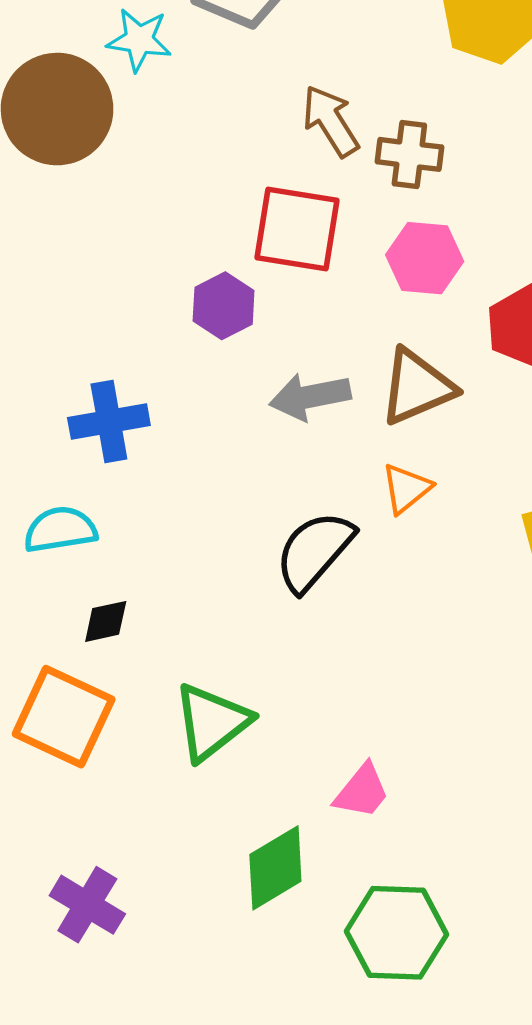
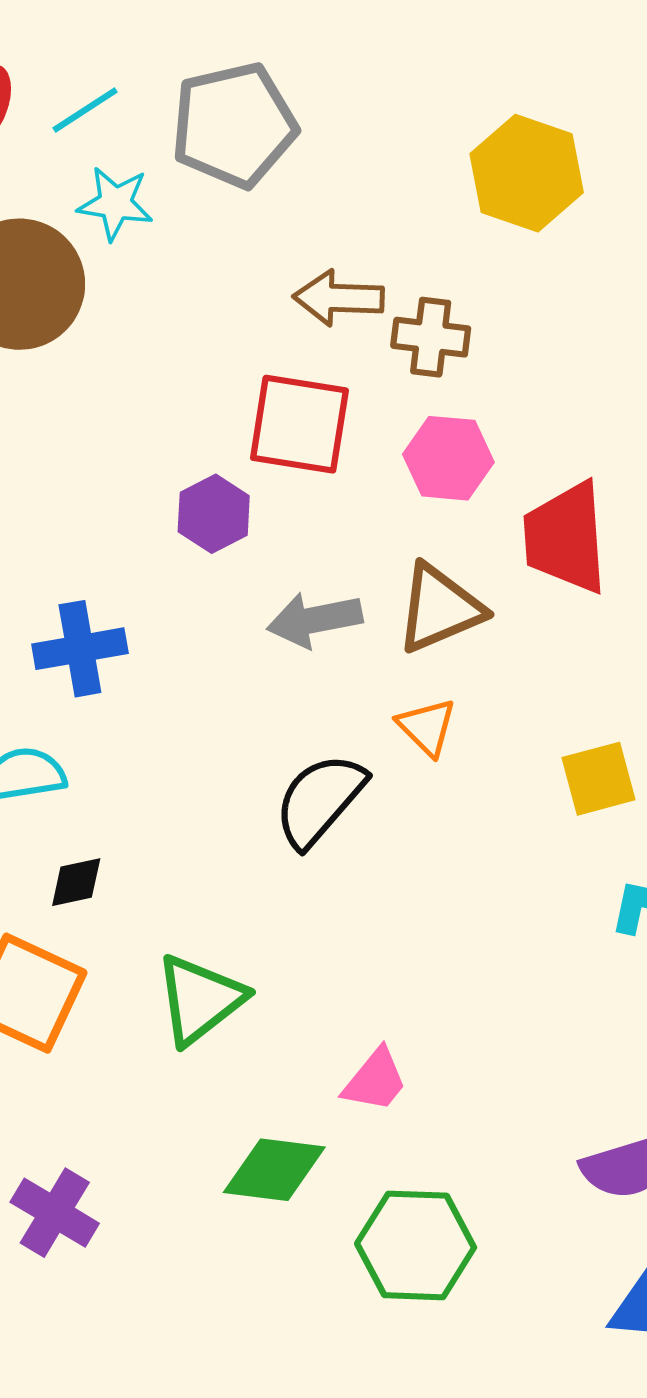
brown arrow: (331, 121) -> (339, 298), turned -56
orange triangle: (406, 488) -> (427, 727), turned -36
green diamond: (275, 868) -> (274, 1170), turned 38

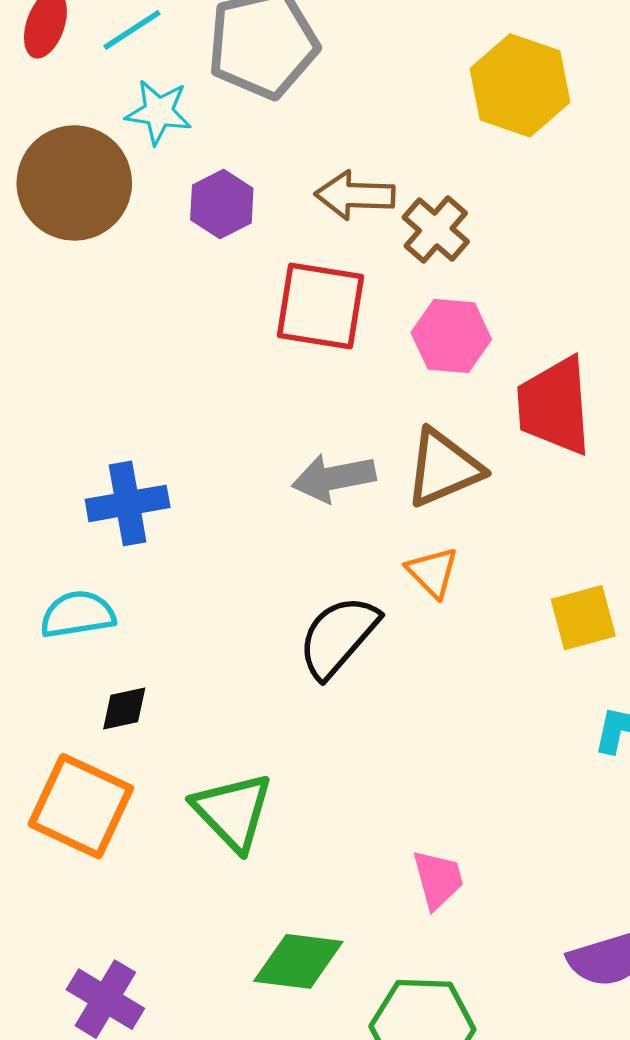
brown cross: (431, 337) -> (436, 230), turned 34
purple hexagon: (214, 514) -> (222, 204), moved
green triangle: (200, 999) -> (233, 812), turned -36
pink trapezoid: (375, 1080) -> (438, 879), moved, turned -54

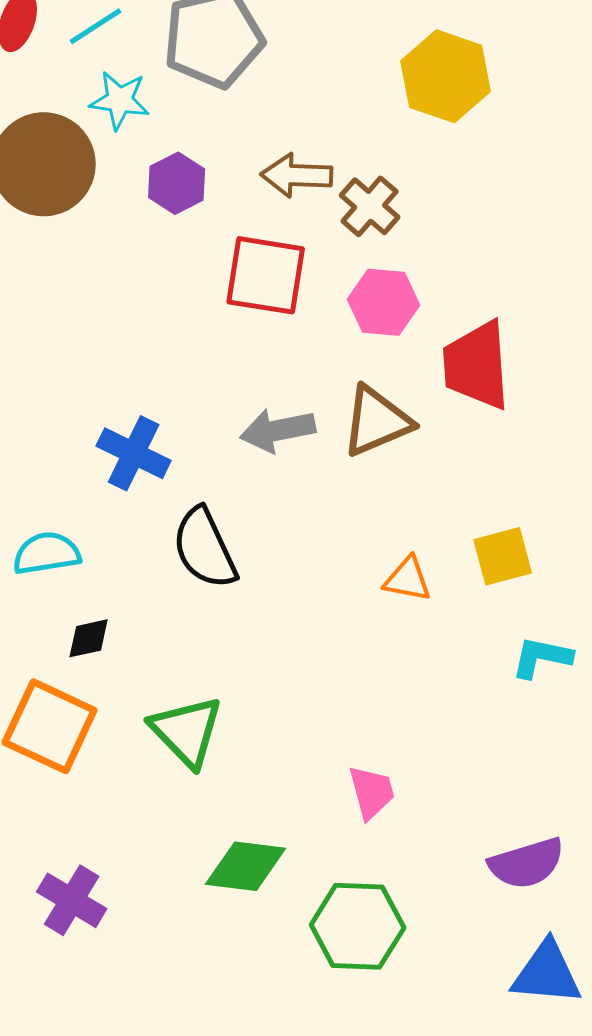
blue cross: (128, 503) -> (134, 453), moved, turned 36
orange triangle: (432, 572) -> (408, 579), moved, turned -34
black semicircle: (338, 636) -> (205, 548), moved, turned -66

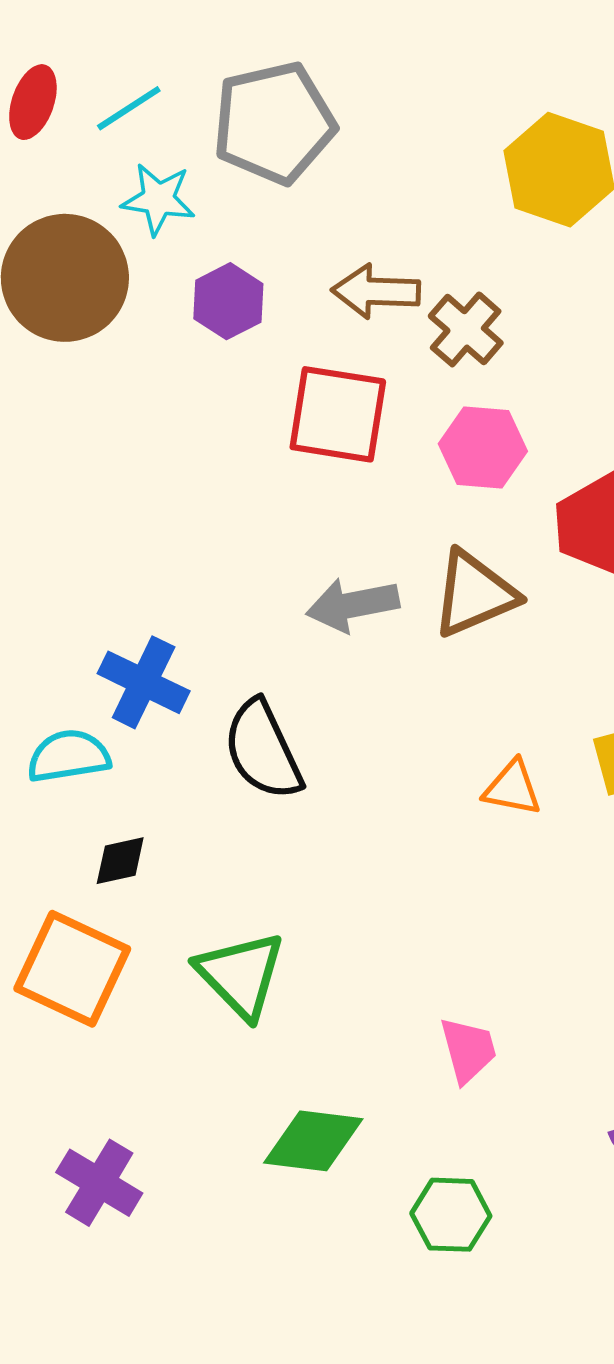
blue cross: (134, 453) -> (144, 682), moved
green hexagon: (358, 926) -> (451, 1215), size x0.7

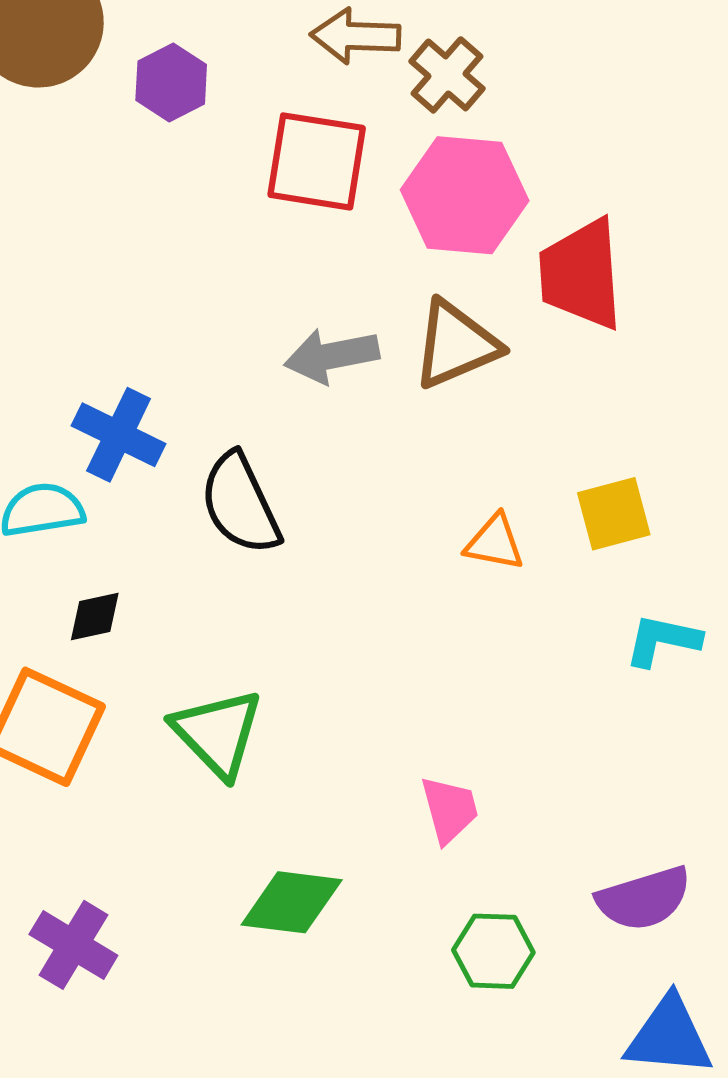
purple hexagon: (228, 301) -> (171, 82), moved
pink hexagon: (483, 448) -> (465, 195), size x1.4
green hexagon: (451, 1215) -> (493, 951), moved

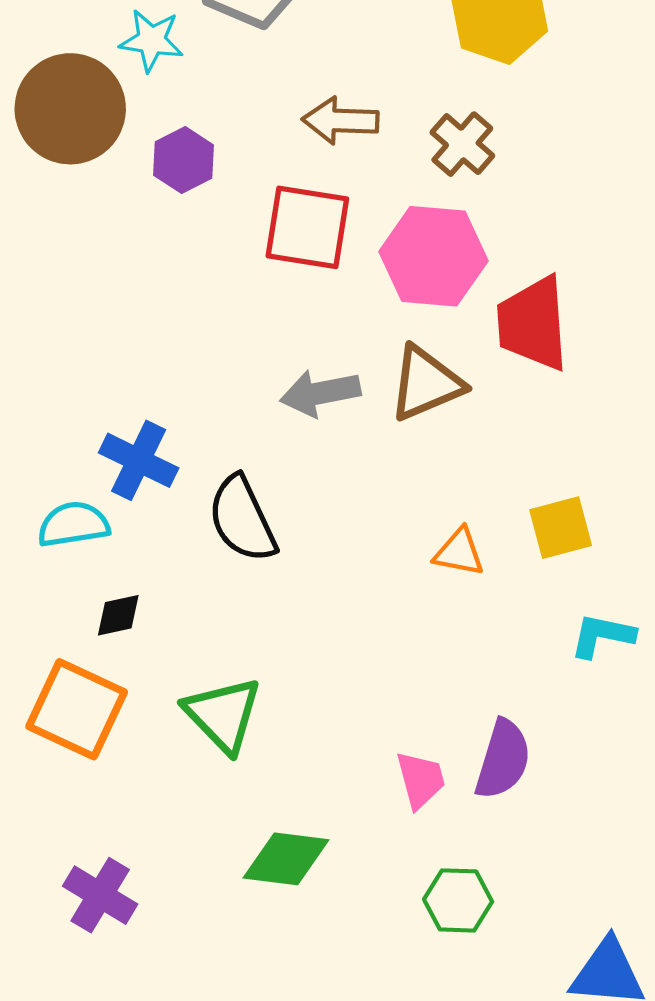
brown cross: (447, 75) -> (462, 144), moved
purple semicircle: (644, 899) -> (503, 759), moved, turned -56

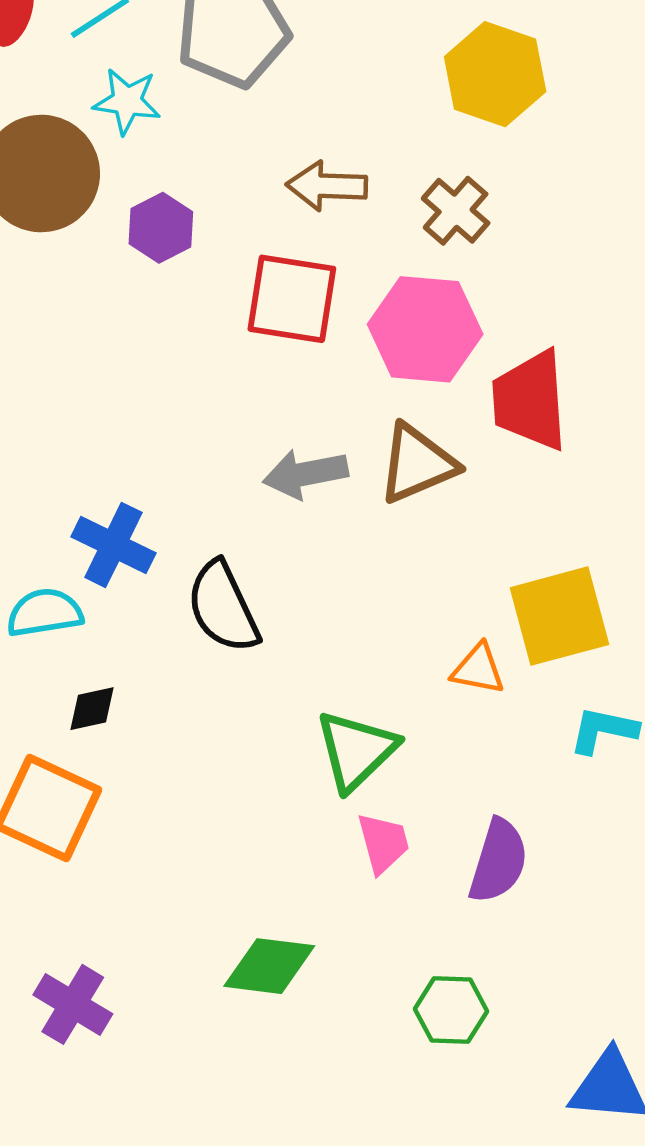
yellow square: (561, 528) -> (559, 616), size x1.5
orange triangle: (459, 552) -> (478, 669), moved
green triangle: (223, 715) -> (356, 750), moved, turned 30
pink trapezoid: (421, 780) -> (383, 843), moved

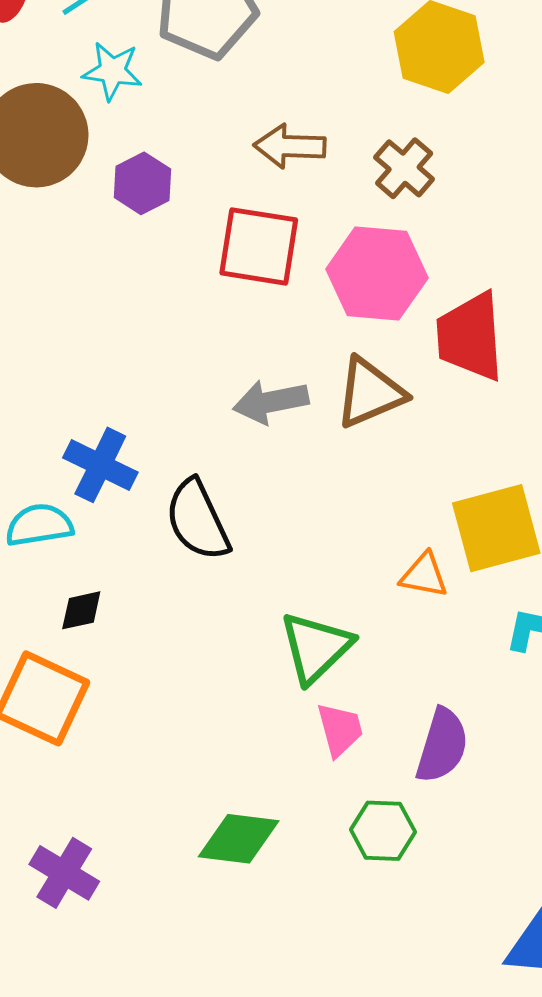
green hexagon: (451, 1010) -> (383, 831), moved

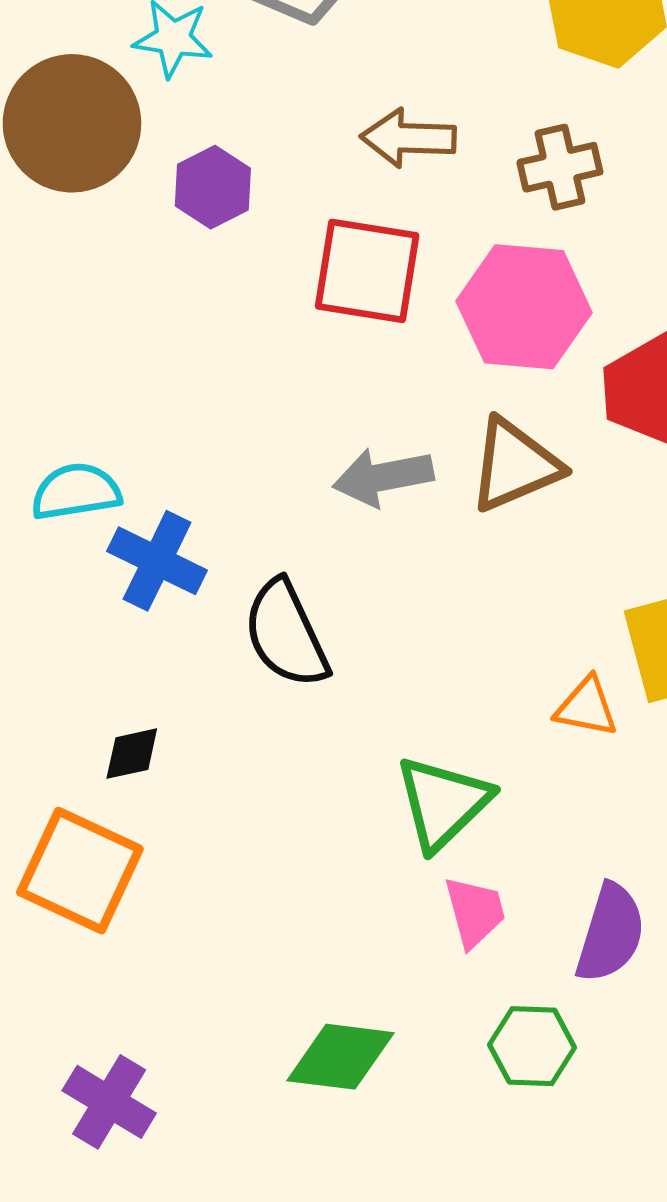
brown cross: (404, 168) -> (560, 167), turned 36
cyan semicircle: (39, 525) -> (76, 492), moved

